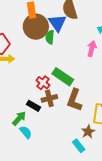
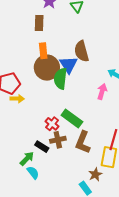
green semicircle: (50, 37) -> (60, 79), size x1.5

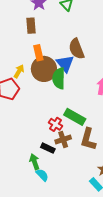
yellow arrow: (17, 99) -> (19, 71), moved, turned -56
green arrow: (27, 159) -> (35, 162), turned -56

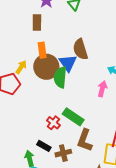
brown cross: (63, 139) -> (63, 153), moved

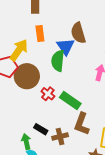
yellow arrow: (21, 67) -> (19, 50), size x1.6
brown circle: (46, 67) -> (27, 76), moved
red cross: (53, 123) -> (48, 94), moved

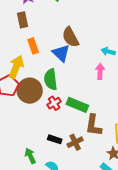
green semicircle: (58, 61) -> (51, 79), moved
red cross: (48, 94) -> (54, 103), turned 32
green arrow: (26, 142) -> (30, 156), moved

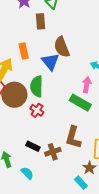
brown rectangle: (22, 20) -> (40, 21), moved
red cross: (54, 103) -> (37, 110), turned -32
green rectangle: (77, 105) -> (80, 103), moved

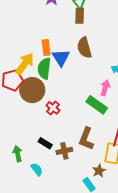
brown rectangle: (40, 21) -> (80, 16), moved
blue triangle: (50, 62) -> (61, 58), moved
green semicircle: (37, 86) -> (44, 68), moved

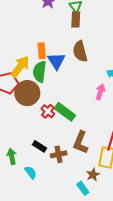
green rectangle: (97, 105) -> (65, 112), moved

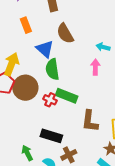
orange rectangle: (42, 51) -> (26, 25), moved
green semicircle: (40, 72) -> (52, 69), moved
black rectangle: (40, 146) -> (51, 136), size x1.5
brown cross: (59, 154) -> (69, 155), moved

